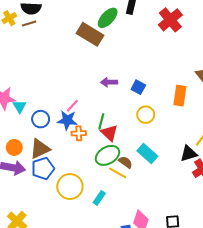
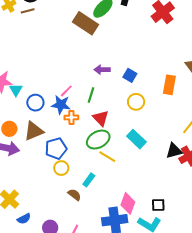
green line: (101, 121) -> (91, 95), moved
black triangle: (189, 154) -> (174, 151), moved
brown semicircle: (125, 162) -> (74, 195), moved
blue pentagon: (43, 168) -> (56, 149), moved
yellow circle: (70, 187) -> (61, 168), size x0.6

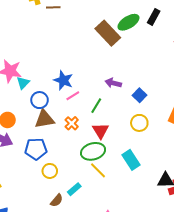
blue star: (61, 105) -> (63, 80), moved
orange cross: (71, 117) -> (72, 123), turned 32
brown triangle: (34, 131) -> (44, 119), moved
blue pentagon: (56, 149) -> (36, 149), moved
brown semicircle: (74, 195) -> (57, 200), turned 80

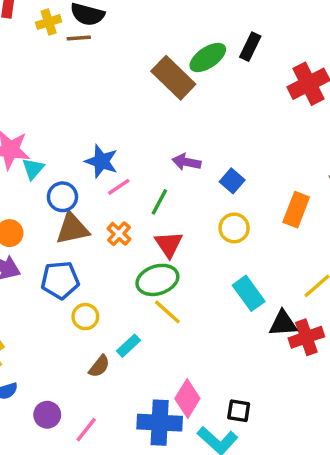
cyan rectangle: (131, 160) -> (249, 293), moved

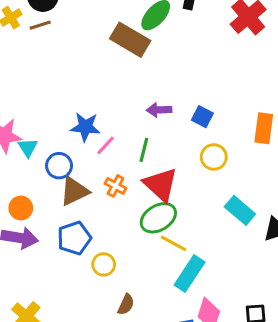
red triangle: (169, 244) -> (161, 185), size x1.4
cyan rectangle: (129, 346) -> (190, 274), moved, size x1.6

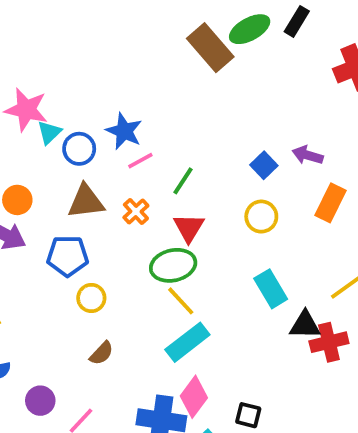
purple arrow: (159, 110) -> (308, 155), moved
blue circle: (59, 166) -> (79, 149), moved
red triangle: (161, 185) -> (189, 228), size x0.7

